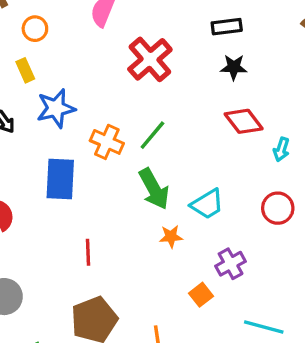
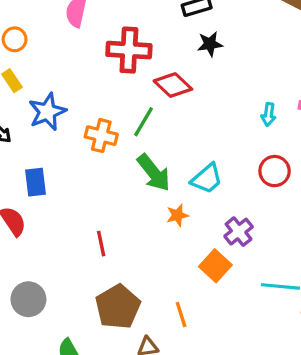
red cross: (150, 59) -> (129, 50), turned -36
red diamond: (244, 121) -> (173, 85), moved
blue rectangle: (60, 179) -> (36, 182), moved, size x0.7
orange square: (201, 295) -> (215, 266), size x1.4

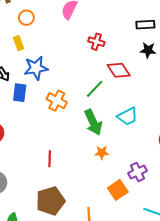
red cross: (129, 50) -> (96, 42), size x0.6
orange cross: (101, 136) -> (57, 101), moved
cyan trapezoid: (207, 179) -> (128, 116), moved
blue rectangle: (36, 182) -> (20, 93), moved

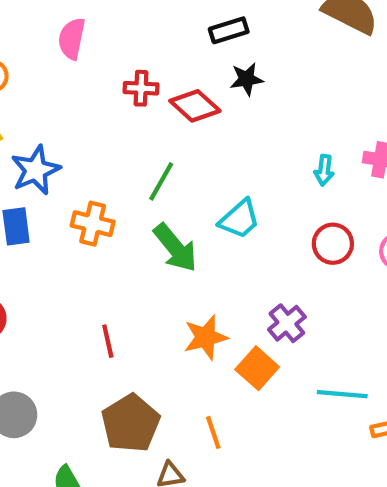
red diamond: (119, 70) -> (195, 106), moved
orange star: (102, 153) -> (206, 337), moved, size x1.5

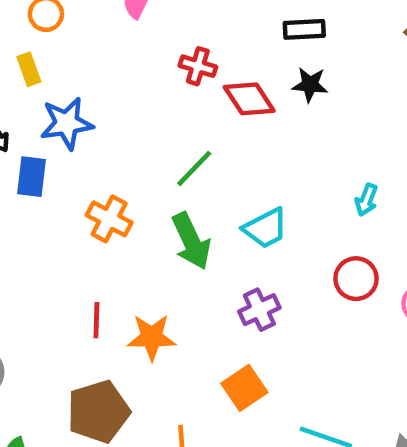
orange cross: (93, 224) -> (109, 219), moved
purple cross: (287, 323) -> (259, 310), moved
orange star: (206, 337) -> (152, 337), moved

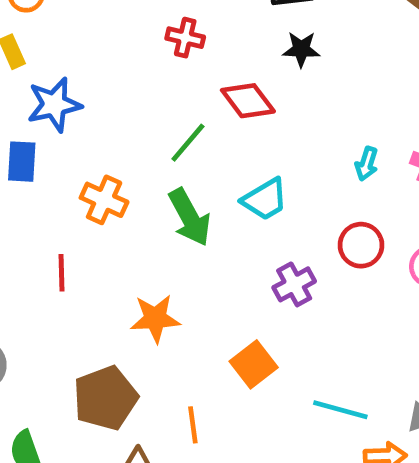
red diamond: (249, 99) -> (248, 101), moved
purple cross: (259, 310) -> (294, 284), moved
red line: (96, 320) -> (62, 273), moved

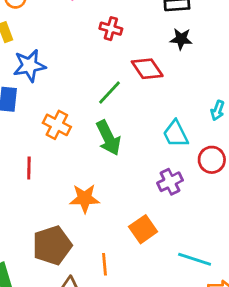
cyan trapezoid: (265, 199) -> (176, 134), moved, turned 92

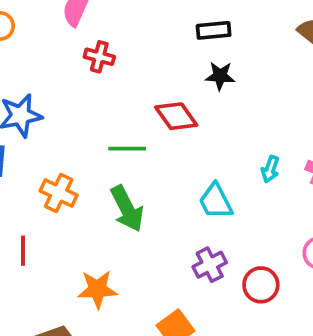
red cross: (111, 29) -> (99, 57), moved
green line: (110, 92) -> (127, 149), turned 48
red circle: (212, 160) -> (261, 285), moved

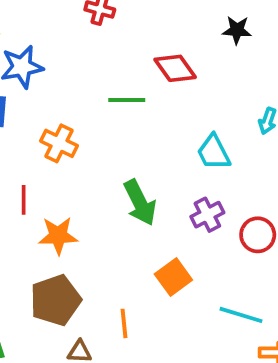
black star: (220, 76) -> (237, 30), moved
green arrow: (127, 209) -> (140, 203), moved
orange star: (97, 289) -> (58, 236), moved

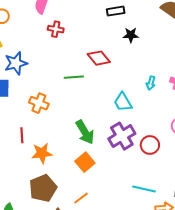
purple cross: (207, 215) -> (122, 136), size x1.5
orange square: (173, 277) -> (85, 162), moved
orange line: (124, 323) -> (81, 198), turned 63

